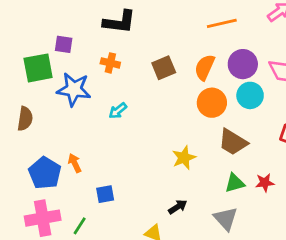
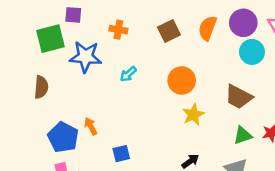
orange circle: (212, 103) -> (182, 80), moved

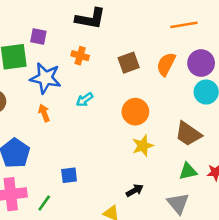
orange arrow: (91, 126) -> (44, 113), moved

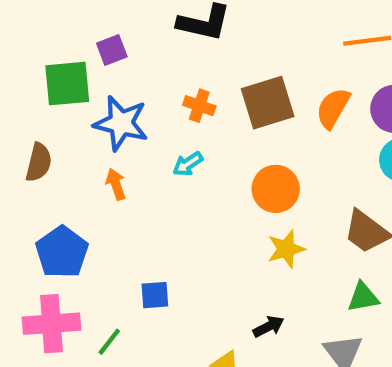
purple square: (38, 37) -> (112, 50), turned -35
orange cross: (80, 56) -> (199, 106), moved
brown square: (129, 63) -> (268, 103), size x1.4

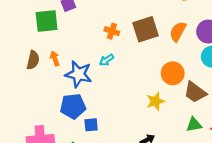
blue star: (121, 123) -> (78, 74), moved
orange arrow: (116, 184) -> (55, 58), moved
orange circle: (276, 189) -> (173, 73), moved
blue pentagon: (62, 252) -> (73, 106), moved, turned 30

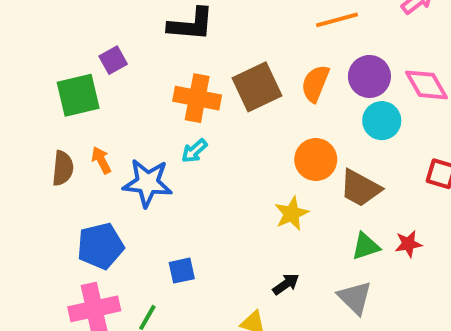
orange cross: (112, 31) -> (197, 98), size x1.6
blue pentagon: (73, 106) -> (100, 246), moved

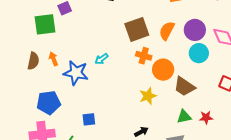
orange cross: (197, 98) -> (144, 56), moved, size x0.7

